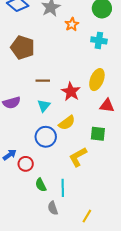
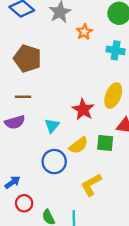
brown line: (43, 81) -> (23, 97), moved
green square: (98, 134) -> (105, 143), moved
red circle: (26, 164) -> (24, 203), moved

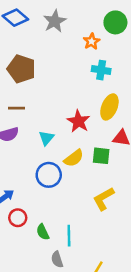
orange star: (84, 32) -> (92, 41), moved
cyan cross: (116, 50) -> (101, 70), moved
yellow L-shape: (91, 185) -> (103, 199), moved

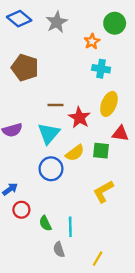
brown line: (17, 108) -> (56, 105), moved
cyan triangle: (46, 138) -> (49, 134), size x1.5

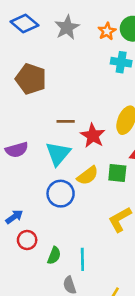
orange star: (92, 41) -> (107, 31), moved
cyan cross: (101, 69) -> (121, 62), moved
green semicircle: (45, 223) -> (54, 255), turned -133

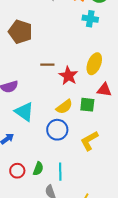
cyan triangle: (58, 154) -> (24, 112), moved, turned -35
blue circle: (61, 194) -> (57, 130), moved
red circle: (27, 240) -> (17, 171), moved

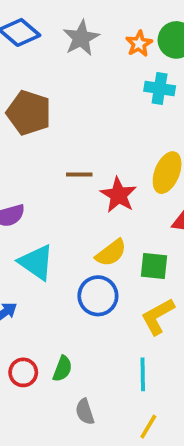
green square: (87, 105) -> (154, 266), moved
cyan line: (60, 172) -> (143, 374), moved

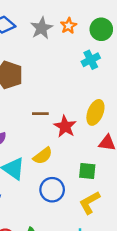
orange star: (139, 44) -> (69, 26), moved
cyan cross: (160, 88) -> (91, 60), turned -36
yellow semicircle: (111, 253) -> (43, 156), moved

